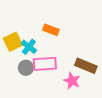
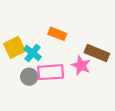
brown rectangle: (86, 66) -> (97, 53), moved
pink star: (72, 81) -> (81, 65), moved

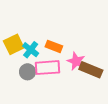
orange rectangle: (57, 34) -> (54, 46), moved
brown rectangle: (97, 53) -> (91, 70), moved

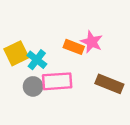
orange rectangle: (54, 46) -> (74, 47), moved
pink star: (76, 61) -> (92, 42), moved

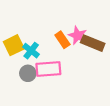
orange rectangle: (74, 47) -> (62, 40), turned 35
brown rectangle: (109, 84) -> (93, 43), moved

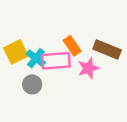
pink star: (78, 35) -> (88, 68), moved, turned 30
pink rectangle: (48, 69) -> (56, 61), moved

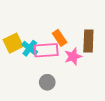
brown rectangle: (107, 49) -> (88, 41), turned 70
gray circle: (32, 84) -> (47, 82), moved

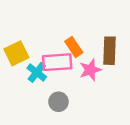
cyan cross: (30, 48) -> (37, 72), moved

